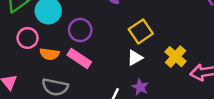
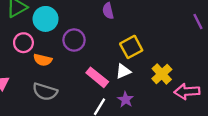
pink rectangle: (79, 58) -> (97, 77), moved

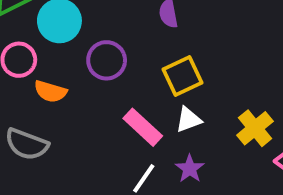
yellow square: (131, 47) -> (183, 76), moved
gray semicircle: (45, 92) -> (27, 144), moved

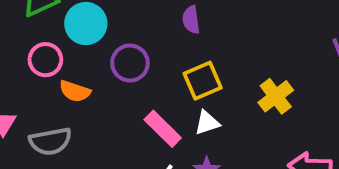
yellow cross: (255, 128) -> (276, 96), moved
gray semicircle: (27, 144) -> (50, 141), turned -33

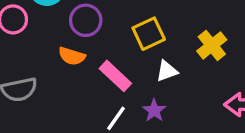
orange semicircle: (75, 91) -> (72, 56), moved
white triangle: (207, 123) -> (167, 71), moved

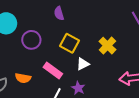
yellow square: (149, 34) -> (69, 43), turned -30
orange semicircle: (72, 56) -> (23, 78), moved

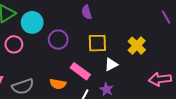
yellow square: (69, 43) -> (97, 43), turned -30
orange semicircle: (23, 78) -> (58, 84), moved

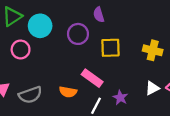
purple circle: (58, 40) -> (78, 34), moved
yellow cross: (137, 46) -> (153, 50), turned -30
white triangle: (111, 64) -> (152, 88), moved

